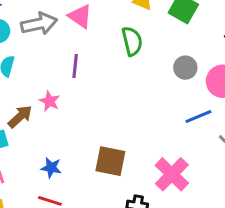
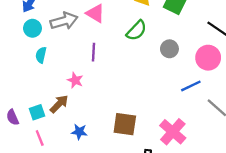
green semicircle: (132, 41) -> (137, 30), turned 60
gray circle: (185, 68) -> (169, 49), moved
brown arrow: (20, 117) -> (59, 104), moved

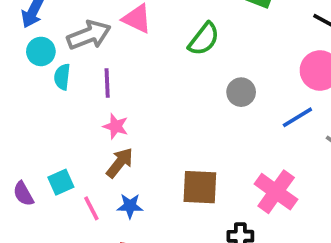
gray circle: (169, 49) -> (241, 92), moved
purple line: (94, 52) -> (107, 83), moved
cyan semicircle: (41, 55) -> (62, 77), moved
brown arrow: (59, 104) -> (120, 163), moved
pink line: (40, 138) -> (91, 208), moved

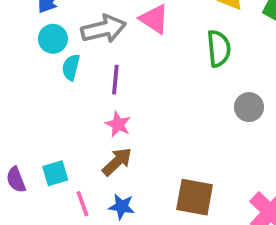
green semicircle: (204, 39) -> (219, 48), turned -51

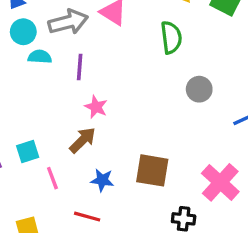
cyan semicircle: (71, 67) -> (40, 57), turned 80
pink star: (118, 124) -> (96, 107), moved
blue star: (122, 207) -> (102, 180), moved

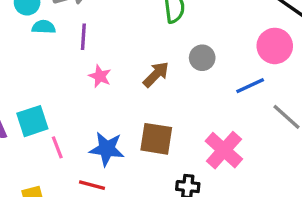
brown arrow: (83, 140) -> (156, 74), moved
cyan square: (28, 151) -> (32, 121), size x1.4
blue star: (102, 180) -> (107, 149), size x1.5

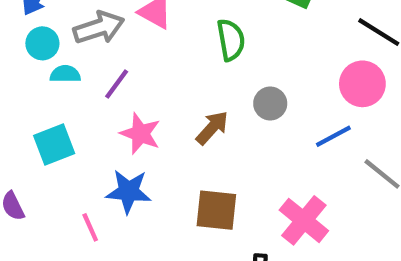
purple line: (83, 37) -> (117, 84), turned 35
pink star: (100, 76) -> (140, 134), size x1.4
cyan square: (32, 121) -> (54, 144), moved
blue star: (107, 149) -> (129, 191), moved

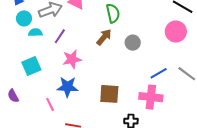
brown arrow: (212, 128) -> (104, 37), moved
pink star: (140, 134) -> (72, 59), turned -30
blue line: (333, 136) -> (159, 73), moved
pink cross: (304, 220) -> (151, 97), turned -30

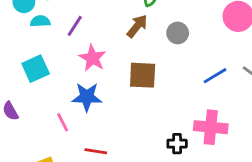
pink star: (72, 59) -> (92, 58), turned -30
brown square: (109, 94) -> (143, 75), moved
pink cross: (151, 97) -> (211, 127), moved

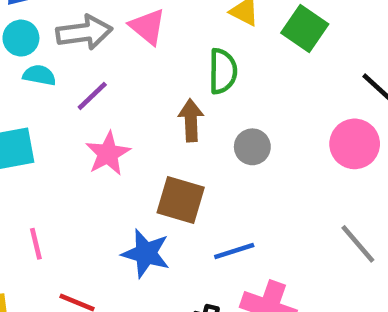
brown arrow: (137, 26) -> (191, 120), turned -55
blue line: (215, 76) -> (234, 251), moved
blue star: (87, 97) -> (146, 253), moved

